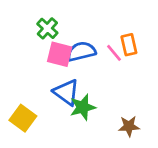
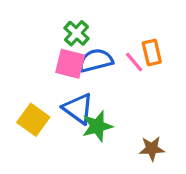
green cross: (47, 28) -> (77, 33), moved
yellow square: (23, 118) -> (33, 120), moved

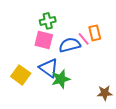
green cross: (77, 33) -> (48, 21), turned 35
blue semicircle: (96, 60) -> (70, 45), moved
brown star: (152, 149) -> (105, 93), moved

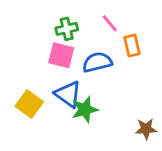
pink line: (84, 39) -> (110, 23), moved

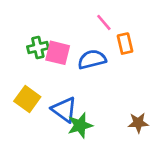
green cross: (67, 29) -> (38, 48), moved
blue triangle: (68, 94) -> (64, 110), moved
green star: (85, 109) -> (80, 125), moved

